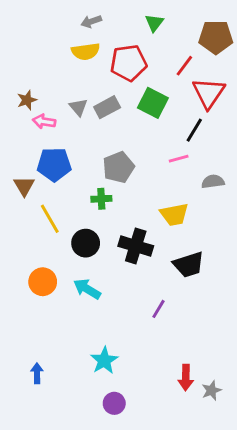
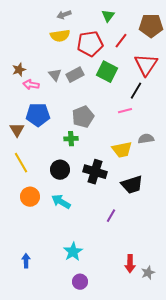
red line: (184, 66) -> (121, 41), moved
gray semicircle: (213, 182) -> (146, 139), moved
yellow line: (50, 219) -> (21, 163), moved

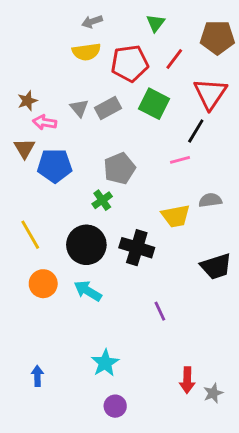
brown triangle: (17, 130) -> (24, 148), moved
green cross: (71, 139) -> (102, 200), turned -32
black circle: (60, 170) -> (86, 245), size x1.4
black trapezoid: (132, 185) -> (216, 266), moved
purple line: (111, 216) -> (160, 311), turned -56

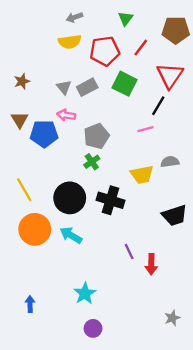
pink arrow: (45, 122) -> (66, 115), moved
green cross: (102, 200) -> (92, 162), moved
orange circle: (43, 284) -> (35, 229), size x1.4
red arrow: (187, 380) -> (151, 264), moved

